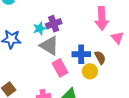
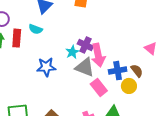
pink arrow: (102, 19) -> (98, 55), moved
purple cross: (54, 24) -> (85, 45), turned -35

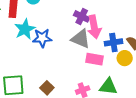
cyan star: (72, 52) -> (25, 29), moved, size x1.5
pink rectangle: (99, 87) -> (95, 59), turned -42

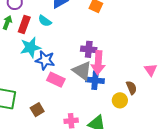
purple cross: (82, 16) -> (89, 49), turned -35
blue cross: (113, 42) -> (95, 80), moved
pink rectangle: (95, 59) -> (56, 80), moved

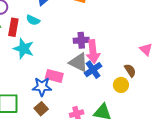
cyan star: (31, 47) -> (24, 49), turned -30
blue star: (45, 60) -> (42, 87), moved
blue cross: (95, 80) -> (93, 70), turned -30

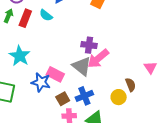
cyan star: (24, 49) -> (20, 56), moved
pink arrow: (93, 52) -> (98, 59), turned 45
blue cross: (93, 70) -> (84, 96), moved
brown square: (41, 109) -> (63, 99), moved

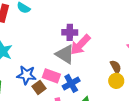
pink rectangle: (55, 74) -> (51, 76), moved
yellow circle: (119, 97) -> (116, 81), moved
brown square: (63, 99) -> (39, 87), moved

